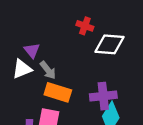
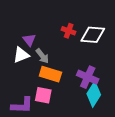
red cross: (85, 26) -> (69, 31), moved
purple cross: (103, 96) -> (88, 77), turned 30

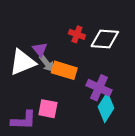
purple triangle: (29, 40) -> (40, 49), moved
white triangle: (21, 55) -> (22, 62), size x1.4
orange rectangle: (50, 74) -> (64, 70), moved

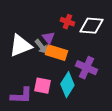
purple triangle: (40, 49) -> (48, 38), moved
cyan diamond: (106, 107) -> (67, 85), moved

